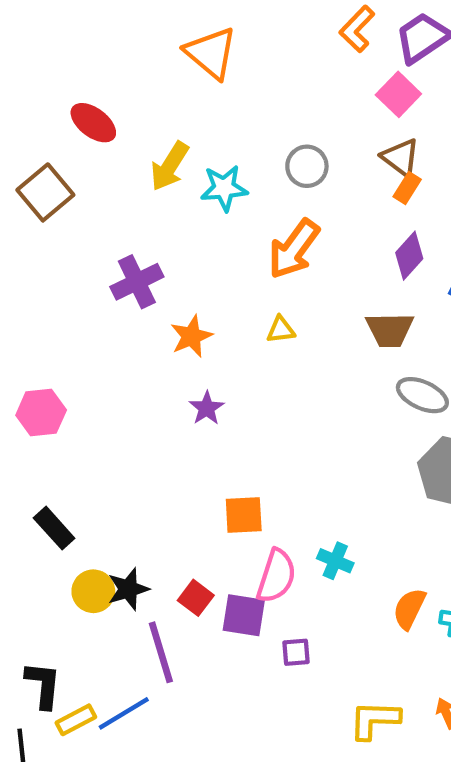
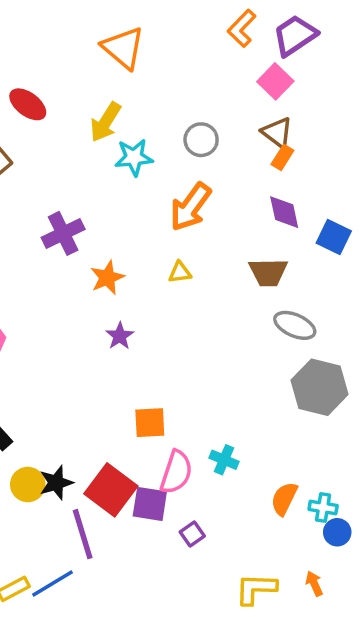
yellow arrow: (170, 166) -> (106, 122), moved
purple diamond: (409, 256) -> (284, 212), turned -54
red square: (196, 598) -> (111, 490), size x1.8
purple square: (296, 652) -> (192, 534), turned -30

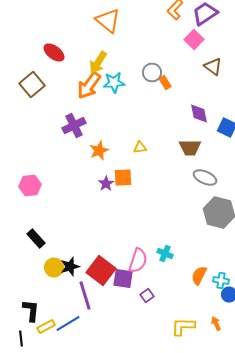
brown triangle: (277, 133) -> (213, 66), moved
orange rectangle: (282, 157) -> (165, 82), moved, turned -64
orange arrow: (190, 207) -> (89, 86), moved
orange square: (150, 423) -> (123, 178), moved

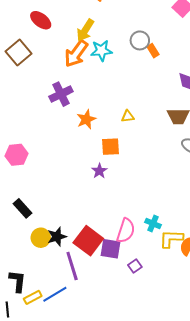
purple star: (106, 184) -> (99, 171), moved
yellow L-shape: (183, 326) -> (171, 239), moved

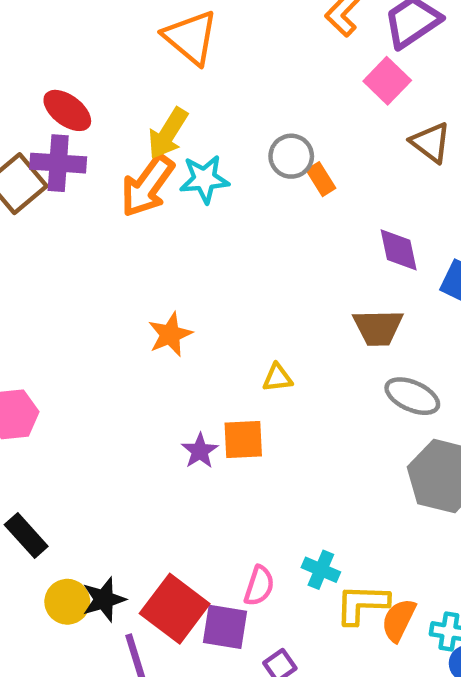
purple cross: (61, 94) -> (58, 163), moved, turned 30
yellow triangle: (128, 116) -> (278, 378), moved
orange square: (111, 147) -> (243, 440), moved
pink semicircle: (126, 231) -> (259, 586), size x0.7

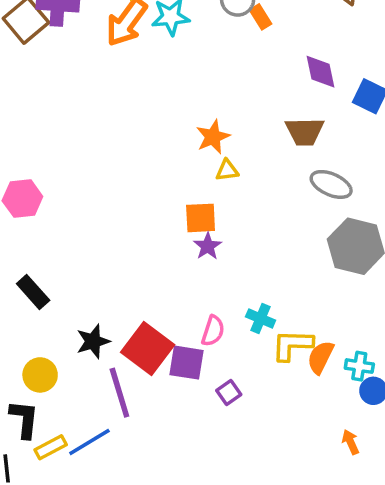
orange star: (170, 334) -> (213, 137), moved
purple star: (200, 451) -> (208, 246), moved
yellow circle: (67, 602) -> (40, 375), moved

